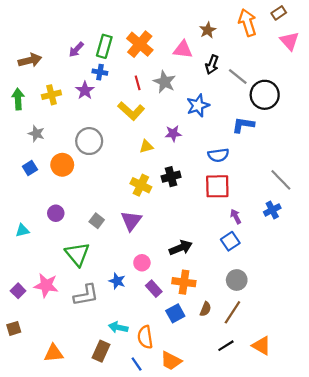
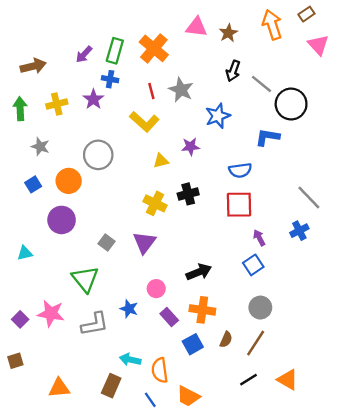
pink triangle: (183, 50) -> (196, 27), moved
purple circle: (56, 213) -> (62, 220), moved, size x1.5

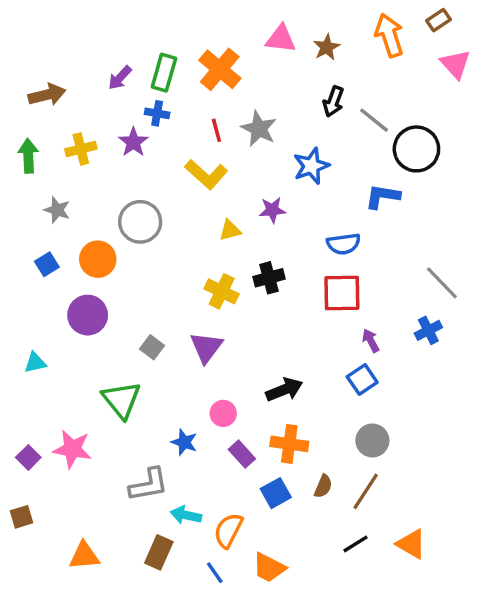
gray L-shape: (95, 324) -> (149, 485), moved
orange semicircle: (160, 370) -> (228, 530), turned 35

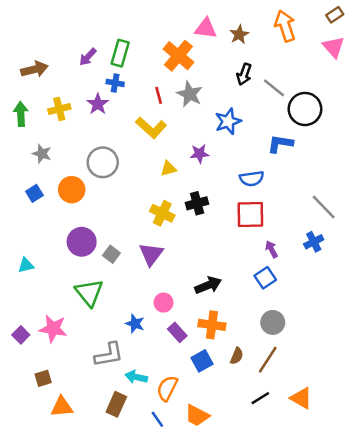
brown rectangle: (438, 20) -> (335, 15), moved
orange cross: (220, 69) -> (178, 56), moved
purple circle: (88, 315) -> (82, 242), moved
brown square: (22, 517) -> (43, 378), moved

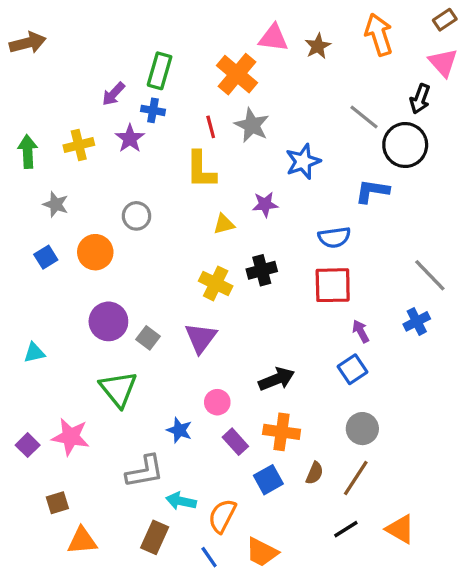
purple arrow: (88, 57) -> (113, 94), moved
brown arrow: (34, 69) -> (28, 43), moved
black arrow: (244, 74) -> (420, 99), moved
yellow L-shape: (151, 128) -> (201, 170), turned 48
gray circle: (103, 162) -> (136, 216), size x0.7

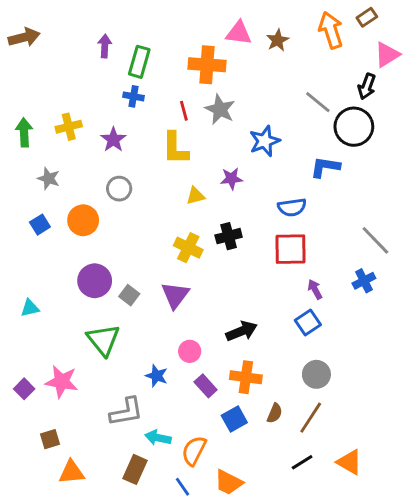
brown rectangle: (445, 20) -> (367, 17), moved
pink triangle: (443, 63) -> (387, 55), turned 40
orange cross: (237, 74) -> (207, 65), turned -36
purple arrow: (113, 94) -> (105, 46), moved, turned 140
purple star: (130, 138) -> (113, 140), moved

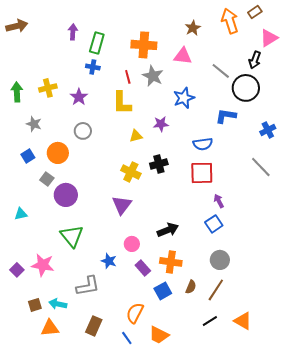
pink triangle: (239, 33) -> (183, 56), moved
blue cross: (364, 281) -> (268, 130), moved
gray square: (129, 295) -> (47, 179), moved
cyan arrow: (158, 438) -> (58, 304), moved

